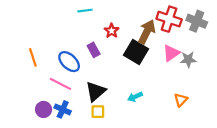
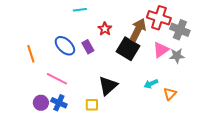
gray cross: (197, 21) -> (180, 30), moved
blue ellipse: (69, 62) -> (65, 46), moved
black triangle: (96, 91) -> (108, 86), moved
cyan arrow: (135, 97) -> (151, 84), moved

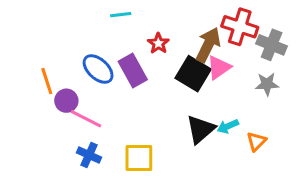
purple rectangle: (88, 47) -> (133, 71), size x1.5
pink triangle: (161, 50) -> (219, 67), moved
black triangle: (108, 86) -> (201, 129), moved
purple circle: (41, 103) -> (66, 101), moved
yellow square: (92, 105) -> (139, 158), size x1.5

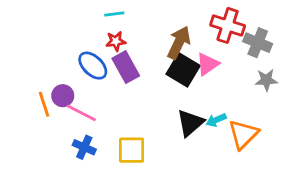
red star: (158, 43) -> (116, 41), moved, turned 30
brown arrow: (208, 45) -> (179, 43), moved
orange line: (47, 81) -> (44, 104), moved
gray star: (267, 84) -> (266, 80), moved
orange triangle: (256, 141) -> (243, 134), size x1.6

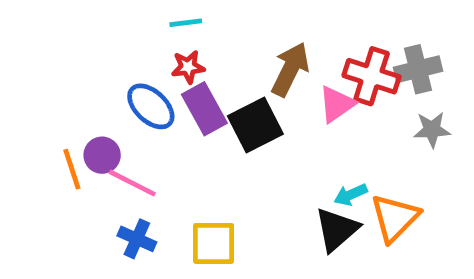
red cross: (228, 25) -> (372, 76), moved
gray cross: (258, 43) -> (418, 69), turned -36
black square: (183, 70) -> (255, 125), moved, turned 32
black triangle: (190, 123) -> (337, 230), moved

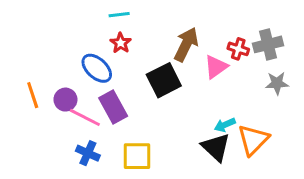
red star: (188, 67) -> (121, 43), turned -30
red cross: (372, 76) -> (238, 49), size x0.6
purple rectangle: (204, 109) -> (113, 107), moved
orange line: (72, 169) -> (33, 95), moved
black triangle: (337, 230) -> (216, 147), turned -36

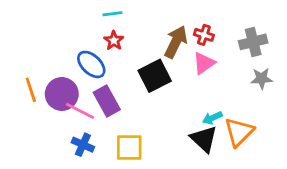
red cross: (238, 49) -> (204, 35), moved
purple circle: (65, 100) -> (62, 94), size x1.5

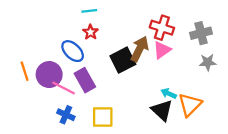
red cross: (204, 35) -> (162, 28), size x1.5
brown arrow: (176, 42) -> (140, 49), moved
cyan arrow: (212, 118) -> (169, 94), turned 48

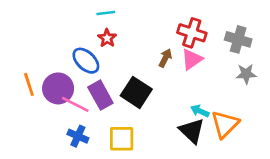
gray cross: (201, 33) -> (238, 39), turned 30
brown arrow: (140, 49) -> (165, 58), size x0.6
black square: (123, 60) -> (136, 92), moved, turned -30

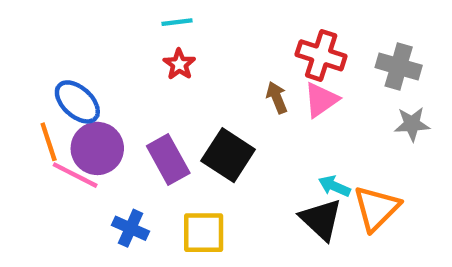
brown arrow: (165, 58) -> (277, 97), turned -48
blue ellipse: (86, 61) -> (77, 102), moved
pink line: (75, 104) -> (75, 175), moved

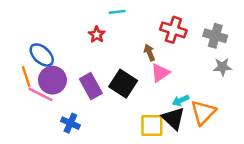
cyan line: (177, 22) -> (117, 12), moved
pink triangle: (321, 100) -> (160, 73), moved
cyan arrow: (334, 186) -> (181, 100), turned -49
yellow square: (204, 233) -> (152, 126), moved

